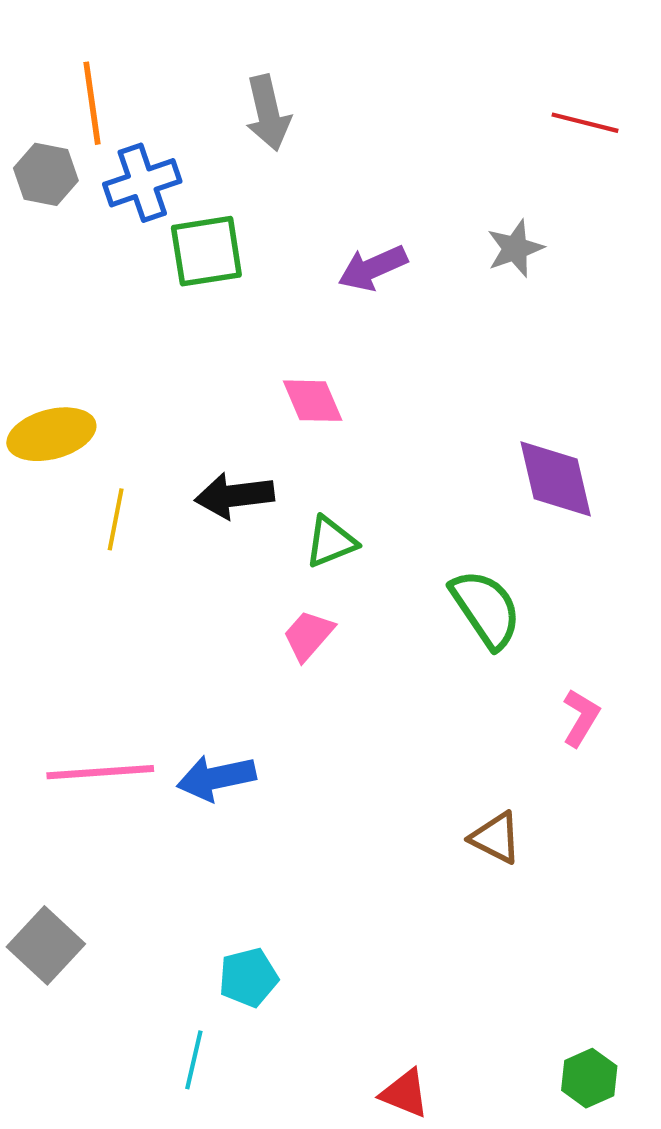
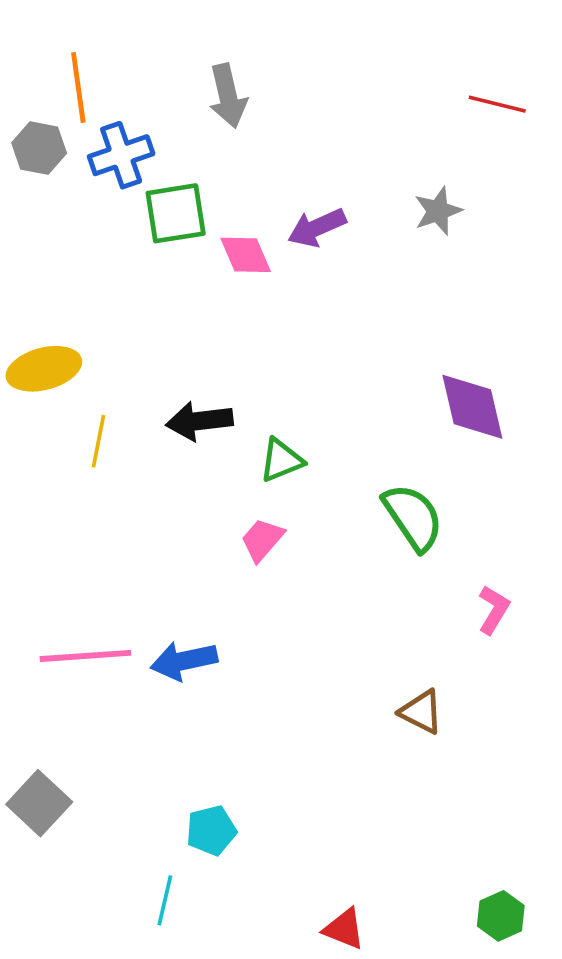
pink diamond: (313, 401) -> (246, 255), moved

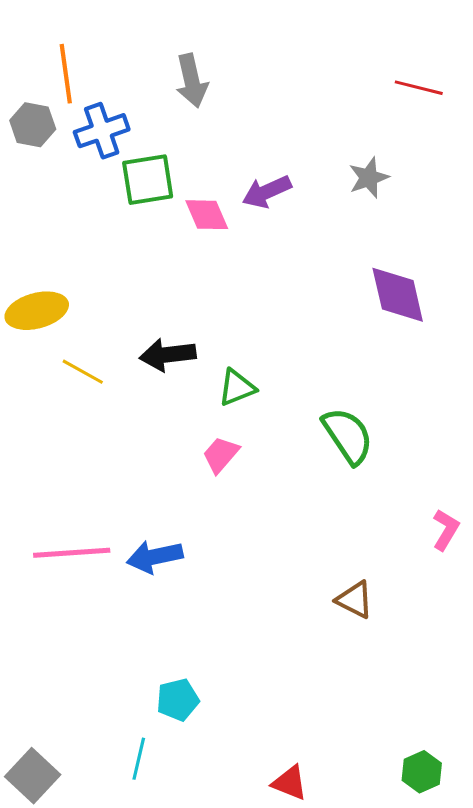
purple diamond: (472, 407) -> (398, 295), moved
yellow line: (98, 441) -> (83, 372), turned -72
pink L-shape: (494, 610) -> (446, 530), moved
gray square: (39, 803) -> (33, 776), moved

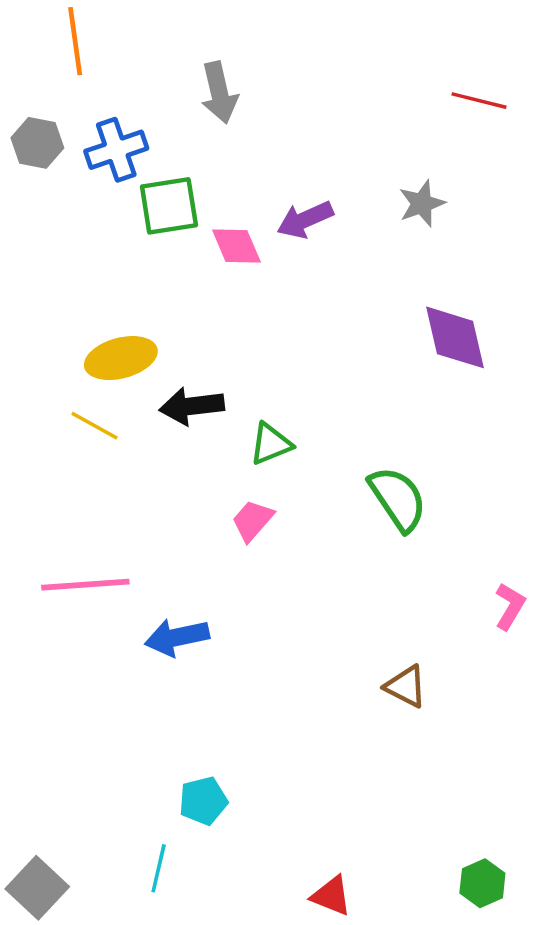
orange line: (66, 74) -> (75, 41), moved
yellow ellipse: (37, 311) -> (121, 358), moved
pink line: (72, 553) -> (85, 585), moved

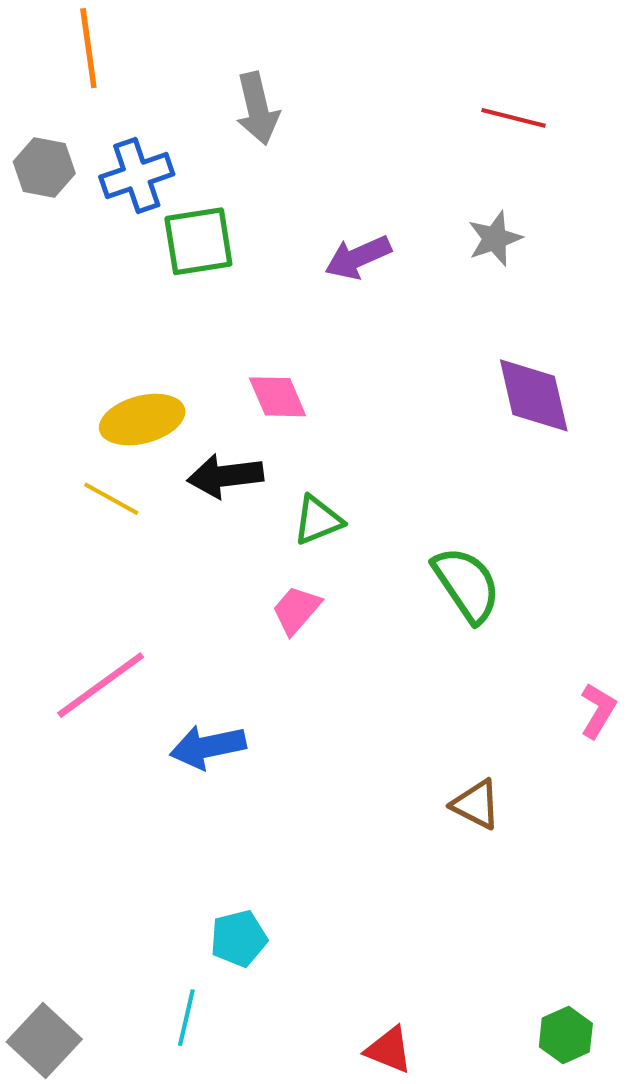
red line: (479, 101) -> (514, 118), moved
pink diamond: (236, 246) -> (278, 397), moved
pink line: (85, 585) -> (101, 685), turned -32

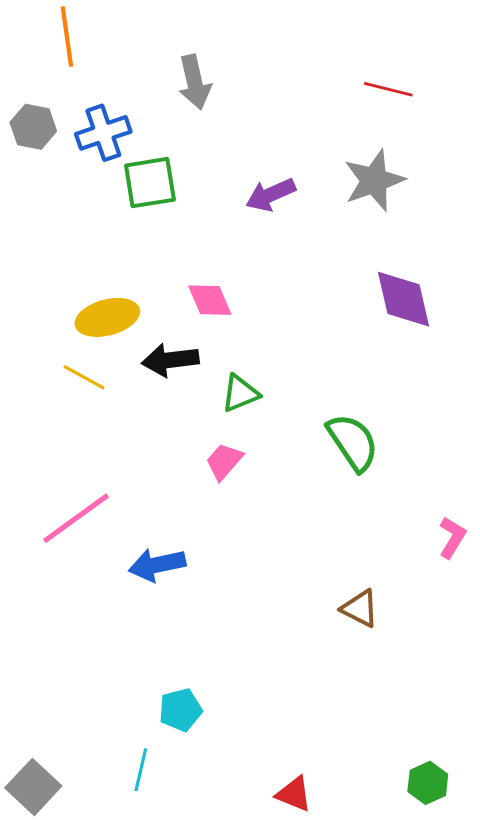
gray star: (495, 239) -> (374, 181), size x1.5

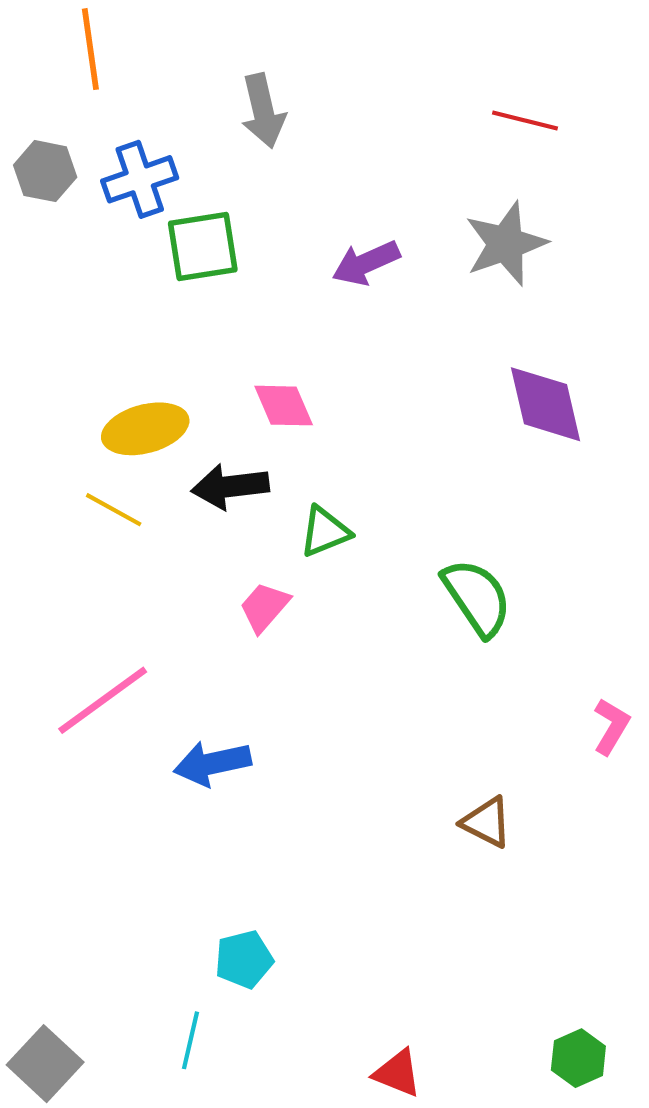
pink trapezoid: (224, 461) -> (264, 607), moved

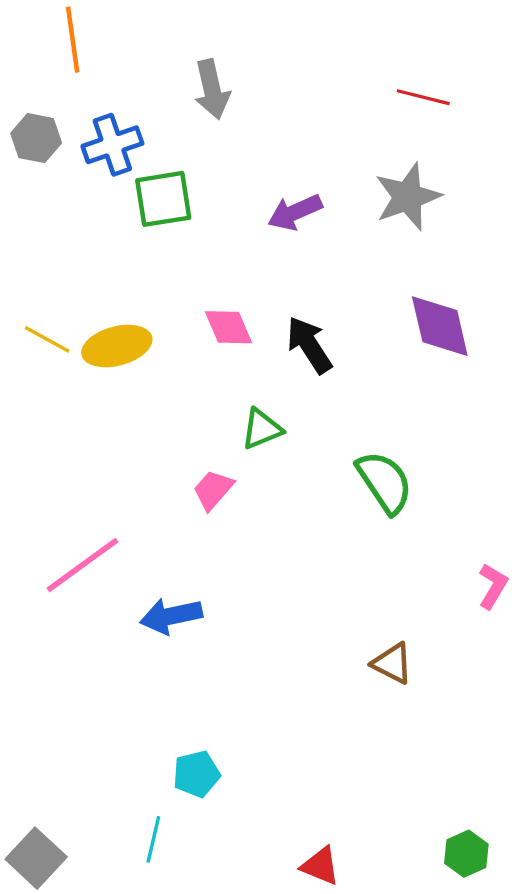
black arrow: (230, 486) -> (309, 345), moved, turned 64
yellow line: (114, 510) -> (47, 339), moved

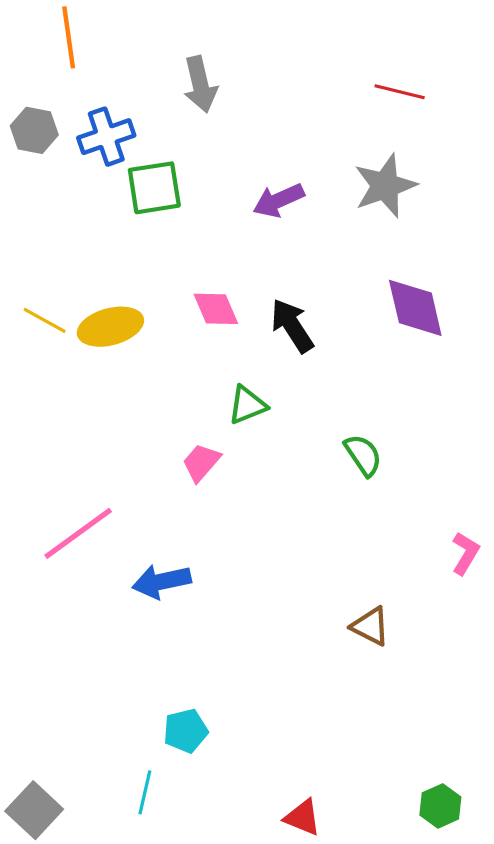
green semicircle: (384, 482) -> (363, 455), size x0.7

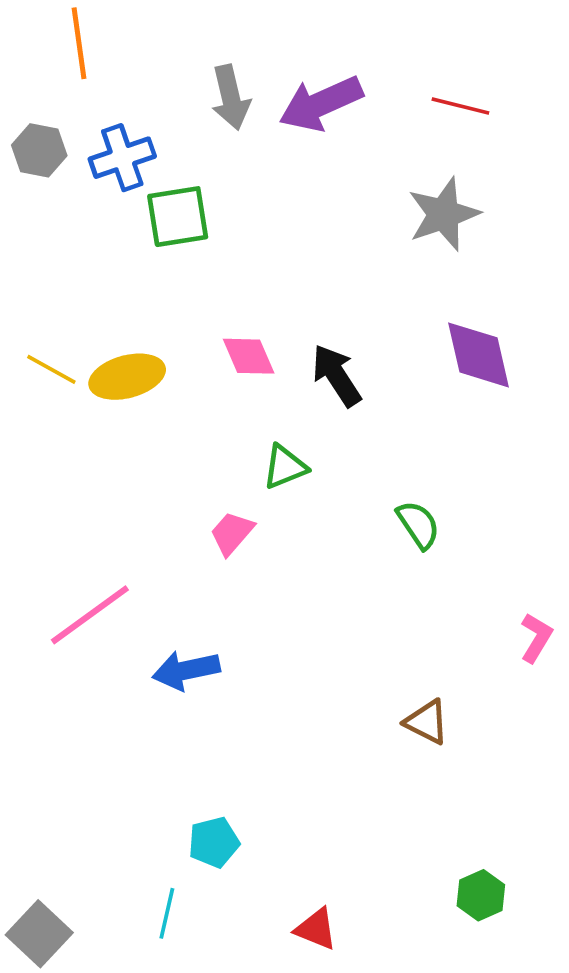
purple arrow: (279, 200) -> (321, 103), moved, size x1.4
green hexagon: (440, 806) -> (481, 895), moved
red triangle: (303, 817) -> (316, 929), moved

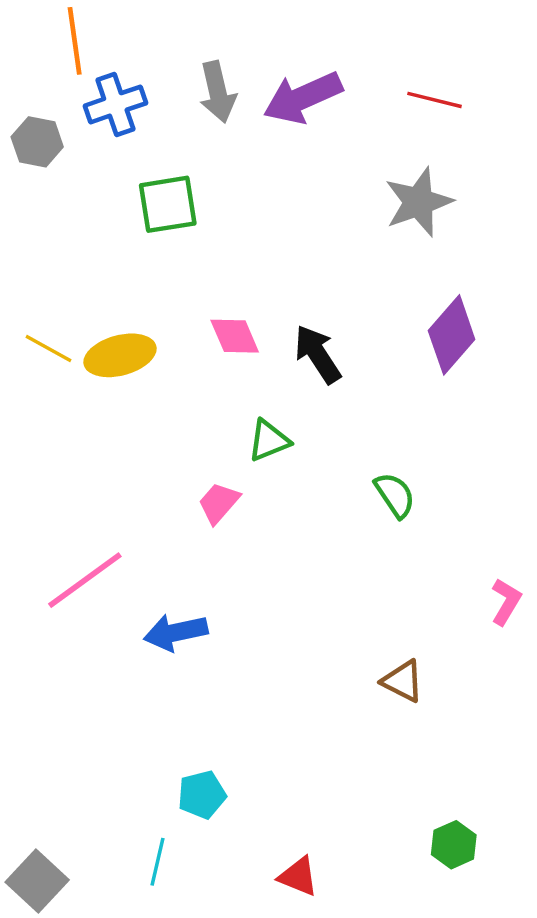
blue cross: (122, 158) -> (115, 104), moved
purple diamond: (478, 355) -> (452, 335), turned 54

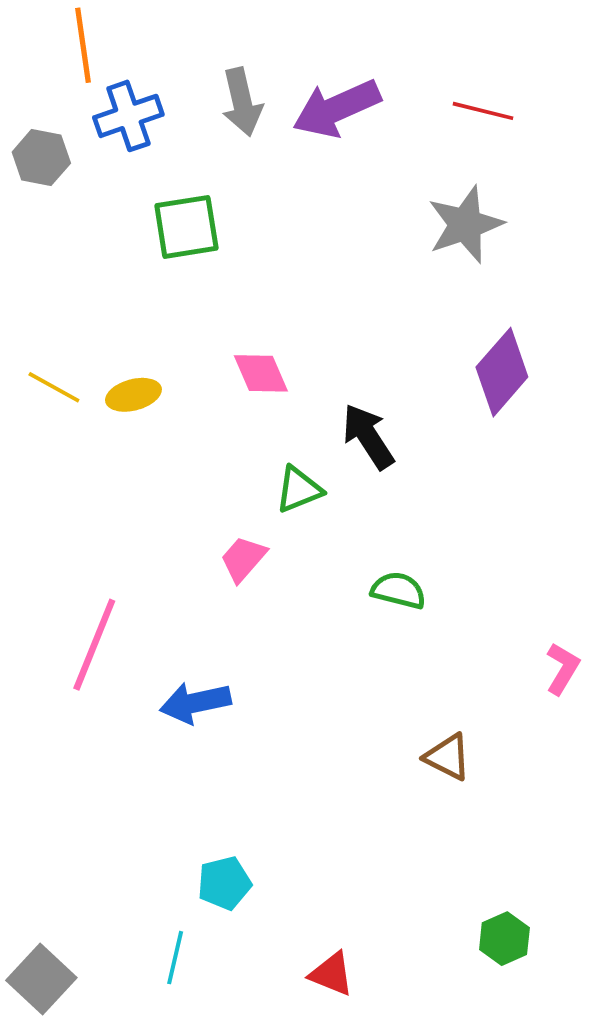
black arrow: (318, 354) -> (368, 436), moved
yellow ellipse: (120, 355) -> (133, 395), size x0.7
green semicircle: (395, 495) -> (398, 590), moved, turned -42
pink line: (85, 580) -> (94, 645), turned -32

